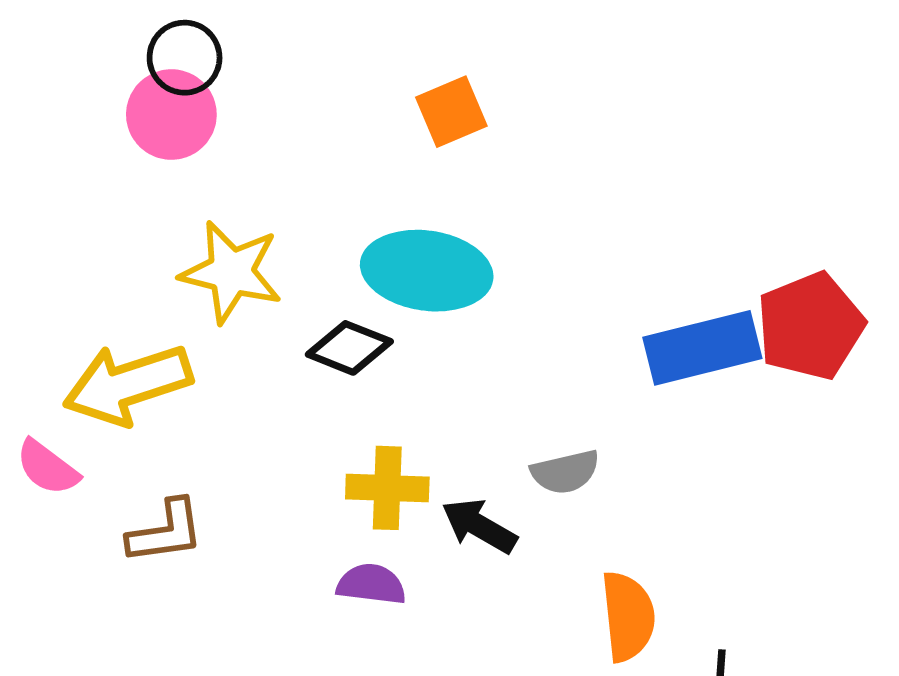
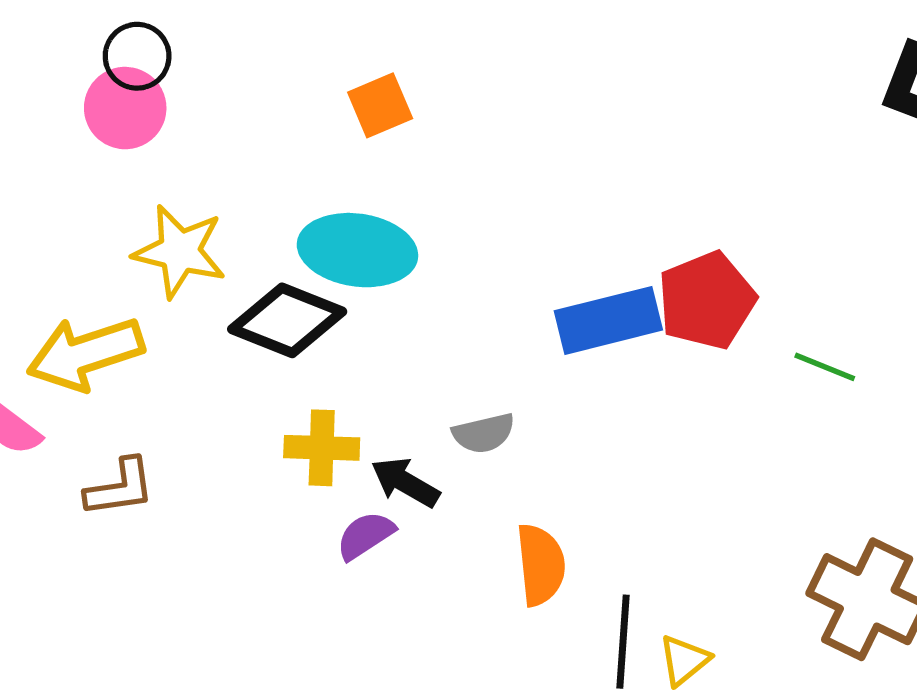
black diamond: (349, 348) -> (287, 320), size x1.5
purple semicircle: (371, 584) -> (365, 535), moved, turned -40

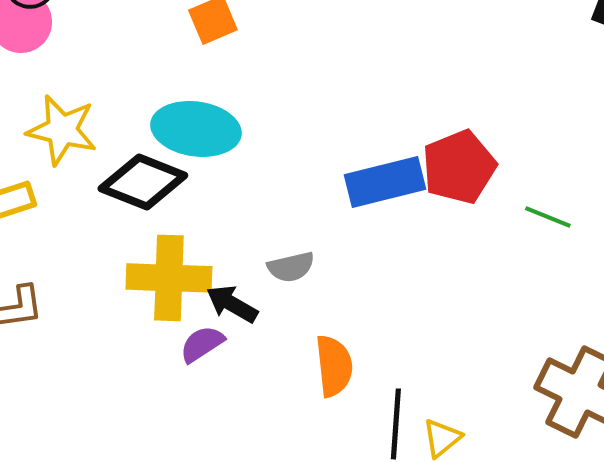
yellow cross: (322, 448) -> (169, 278), size x1.5

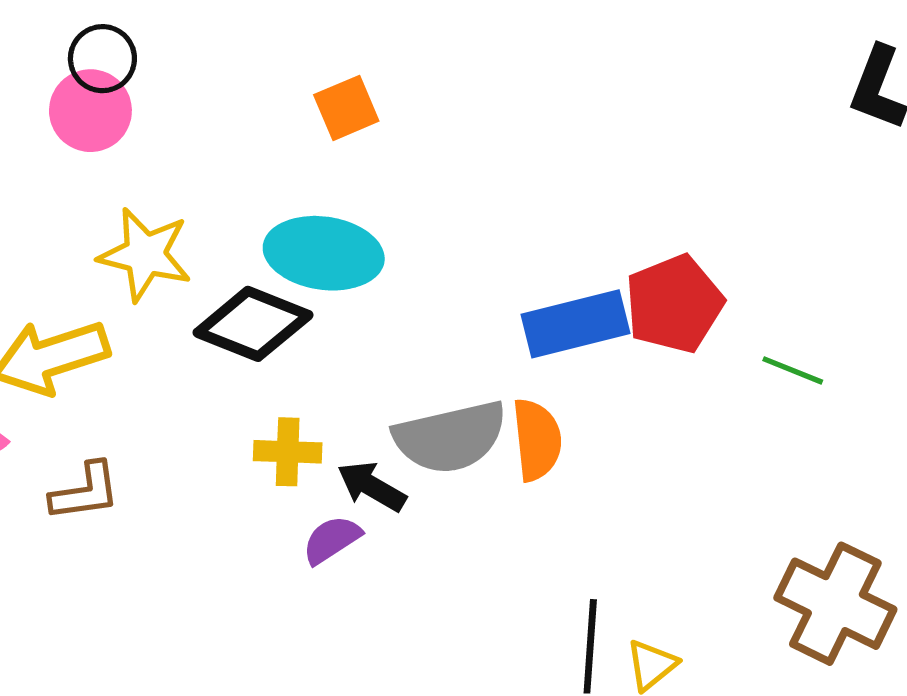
gray semicircle: (291, 267) -> (450, 437), size x1.8
yellow cross: (169, 278) -> (288, 452), size x0.6
orange semicircle: (334, 366) -> (537, 440), moved

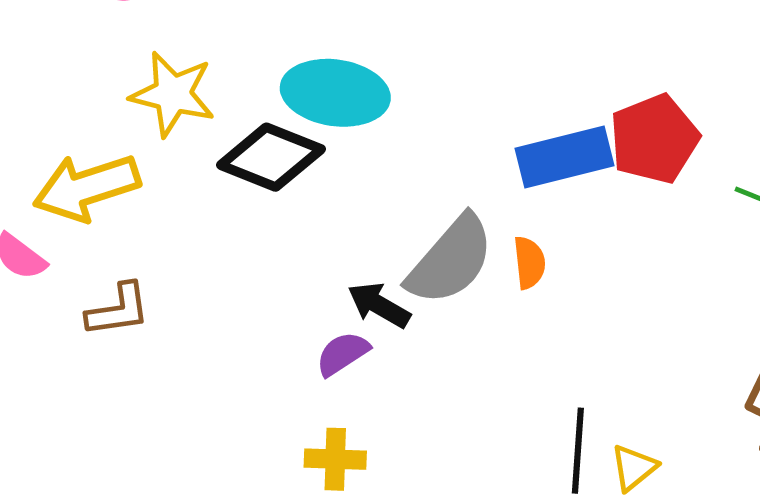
gray semicircle: (450, 437) -> (451, 260), turned -36
orange semicircle: (537, 440) -> (529, 263), size x0.7
yellow cross: (288, 452) -> (335, 459), moved

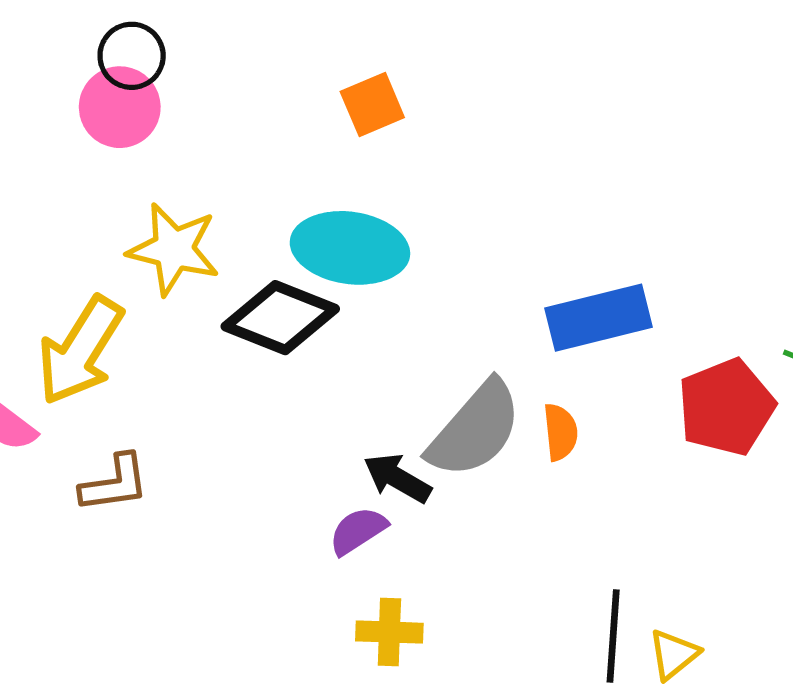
red pentagon: (654, 139) -> (726, 407), moved
yellow arrow: (87, 187) -> (80, 350), turned -40
yellow cross: (335, 459) -> (389, 632), moved

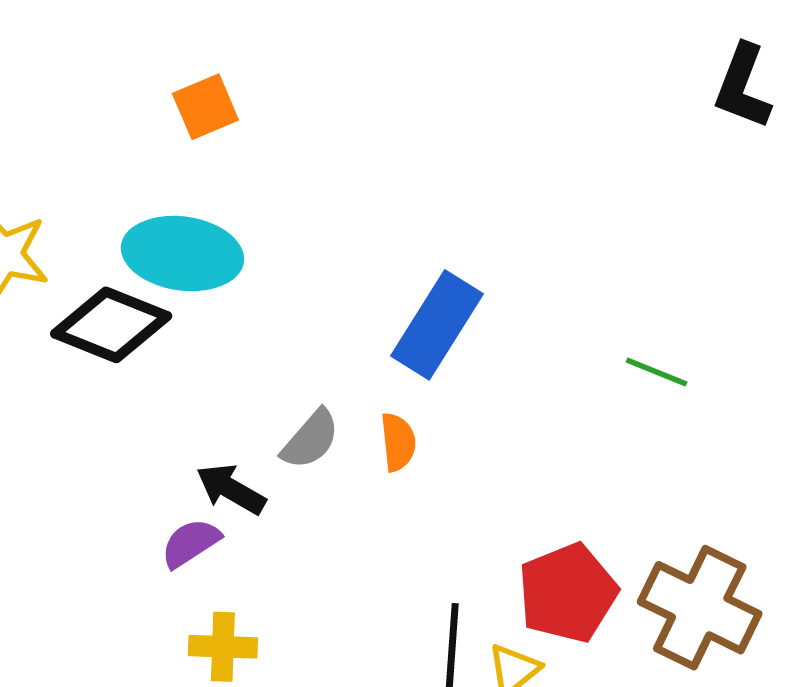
blue rectangle: (599, 318) -> (437, 325), turned -44
red pentagon: (726, 407) -> (568, 593), moved
gray semicircle: (475, 429) -> (310, 439), size x0.6

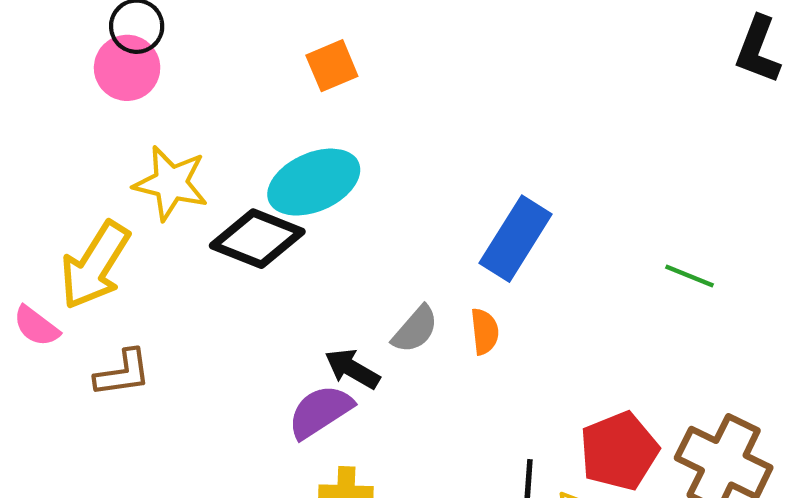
cyan ellipse: (182, 254) -> (314, 182), turned -32
purple semicircle: (191, 543) -> (320, 412), size x1.4

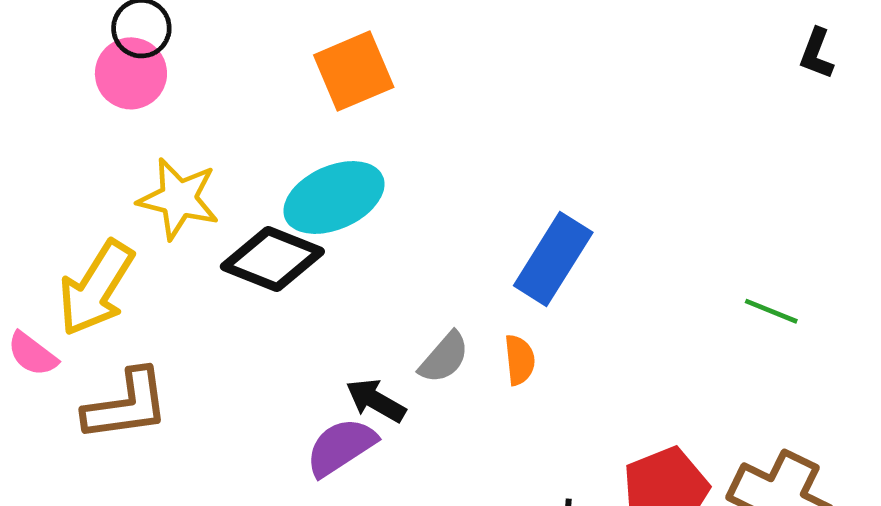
black L-shape: (758, 50) -> (817, 54), size x0.7
orange square: (332, 66) -> (354, 71), size x1.4
green line: (690, 276) -> (771, 311), moved
brown L-shape: (123, 373) -> (126, 405), size x1.4

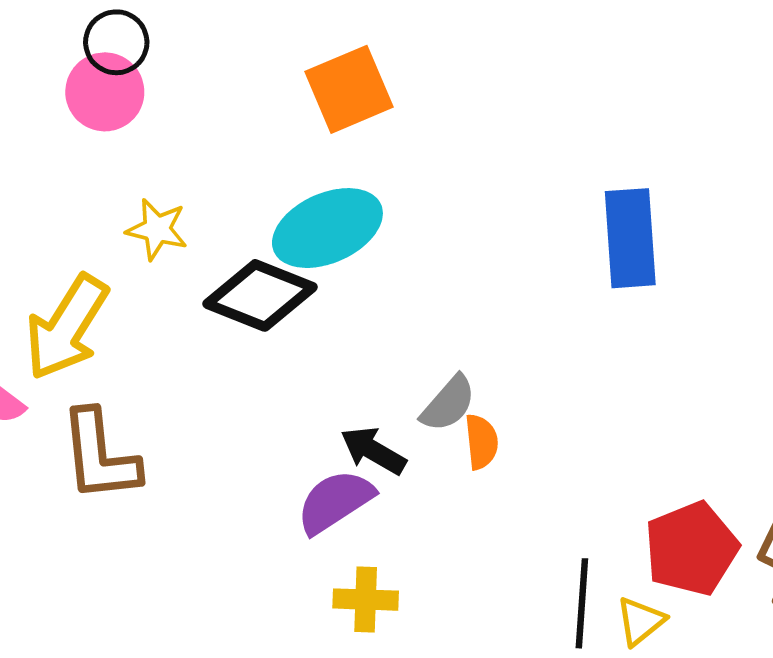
yellow star: (179, 199) -> (157, 229), size x0.7
blue rectangle: (553, 259) -> (630, 238), moved, turned -36
orange semicircle: (520, 360) -> (481, 442), moved
brown L-shape: (126, 405) -> (100, 456), turned 92

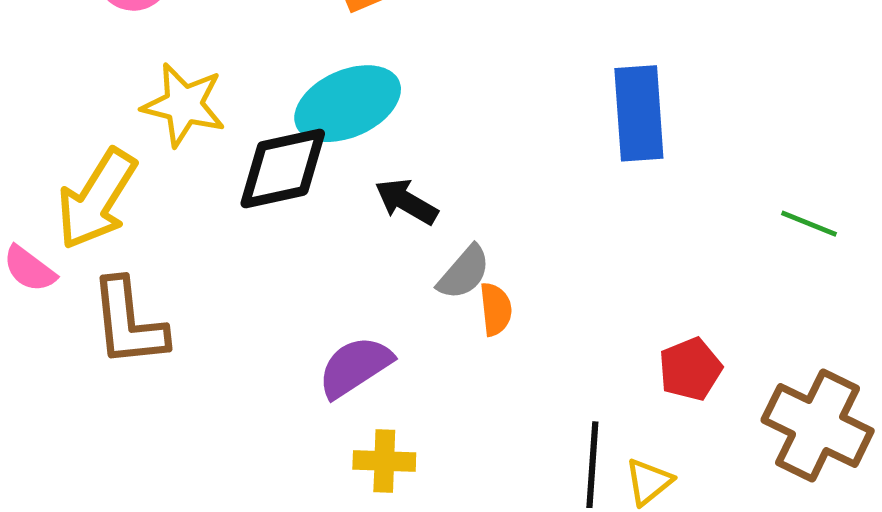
yellow star: (157, 229) -> (184, 105), size x1.4
black diamond: (260, 295) -> (283, 168), turned -34
black arrow: (373, 451) -> (406, 202), moved
red pentagon: (691, 549) -> (690, 369), moved, size x0.7

